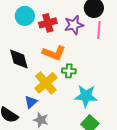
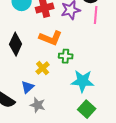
black diamond: (19, 59) -> (16, 44), turned 40
yellow cross: (46, 83) -> (43, 68), size x0.6

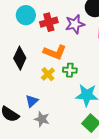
yellow cross: (43, 68) -> (48, 74), moved

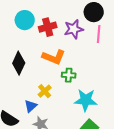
yellow cross: (48, 74) -> (45, 91), moved

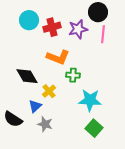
black diamond: (19, 63) -> (27, 76), moved, turned -55

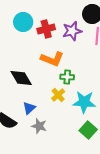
yellow cross: (49, 91) -> (58, 95), moved

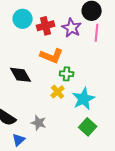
purple star: (72, 31) -> (72, 28), turned -30
cyan star: (84, 102) -> (84, 99), turned -30
blue triangle: (29, 108) -> (19, 140), moved

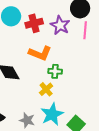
cyan star: (84, 99) -> (52, 114), moved

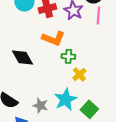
yellow cross: (46, 89) -> (79, 74), moved

